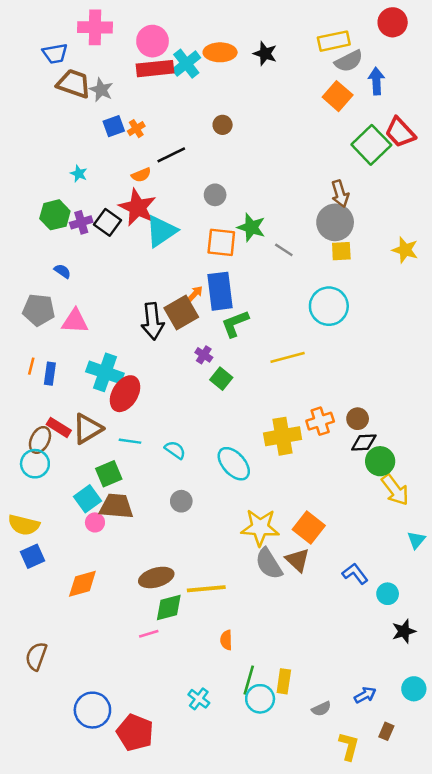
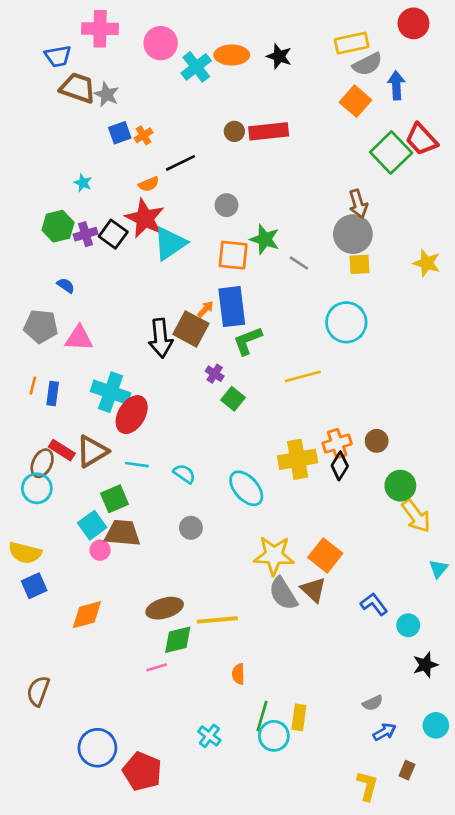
red rectangle: (155, 69) -> (269, 131), moved
brown square: (181, 312) -> (191, 329), turned -32
black diamond: (364, 442) -> (340, 466), moved, turned -56
gray semicircle: (321, 709) -> (373, 703), moved

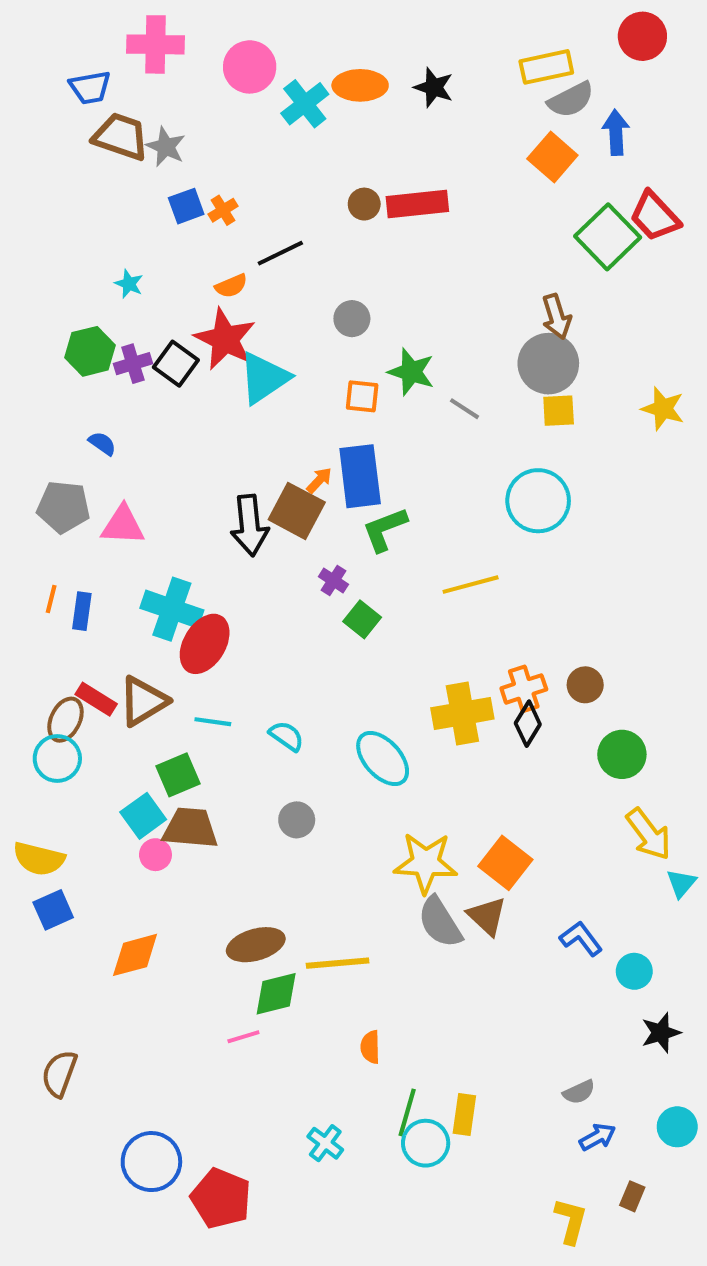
orange square: (233, 255) -> (362, 396), size x0.7
yellow arrow: (416, 516) -> (649, 834), moved

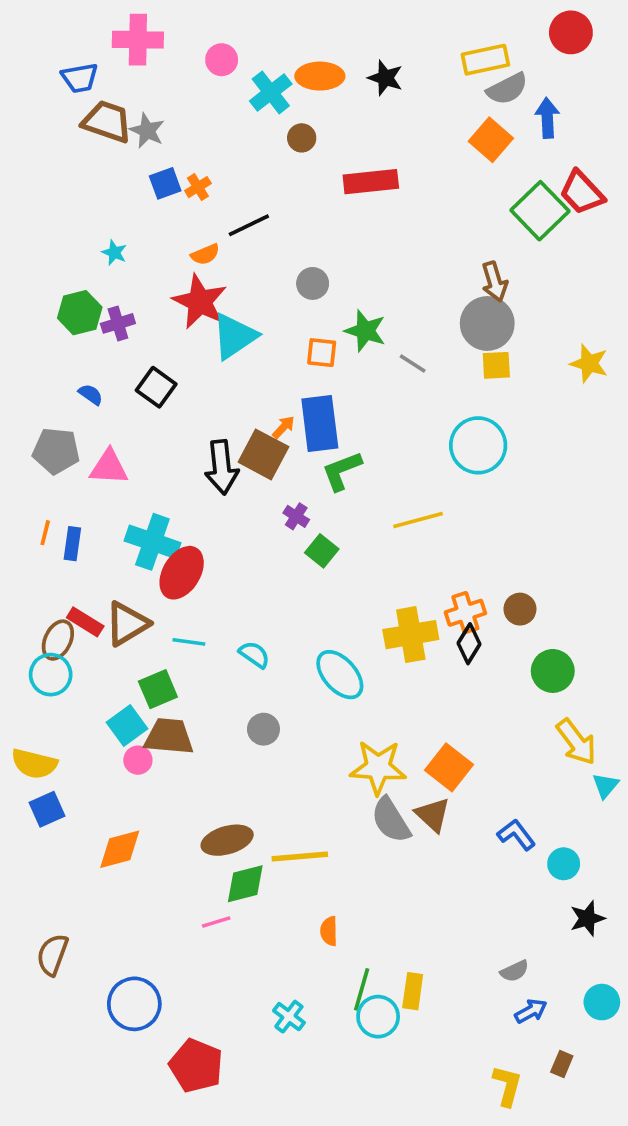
pink circle: (250, 67) -> (222, 60), size x0.7
brown circle: (364, 204) -> (302, 138), moved
black square: (176, 364) -> (156, 387), moved
blue circle: (151, 1162) -> (134, 1004), moved

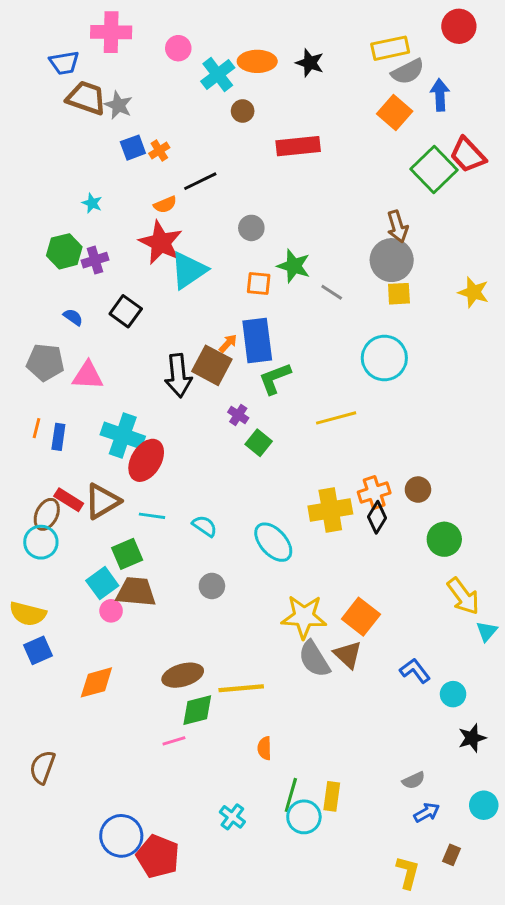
blue circle: (134, 1004) -> (121, 836), moved

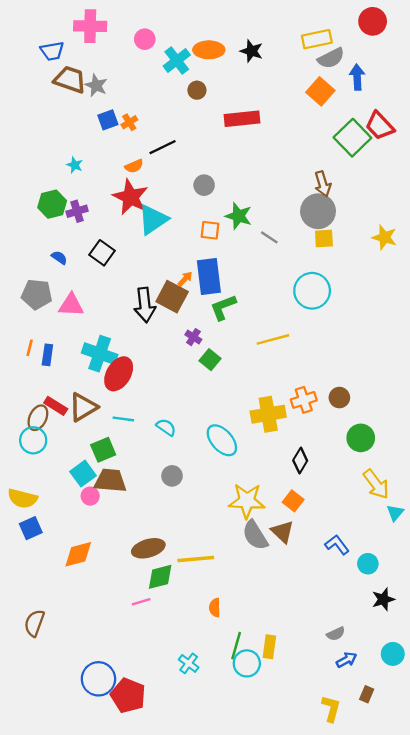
black diamond: (377, 517) -> (300, 460), moved
orange square: (361, 617) -> (293, 501), size x0.7

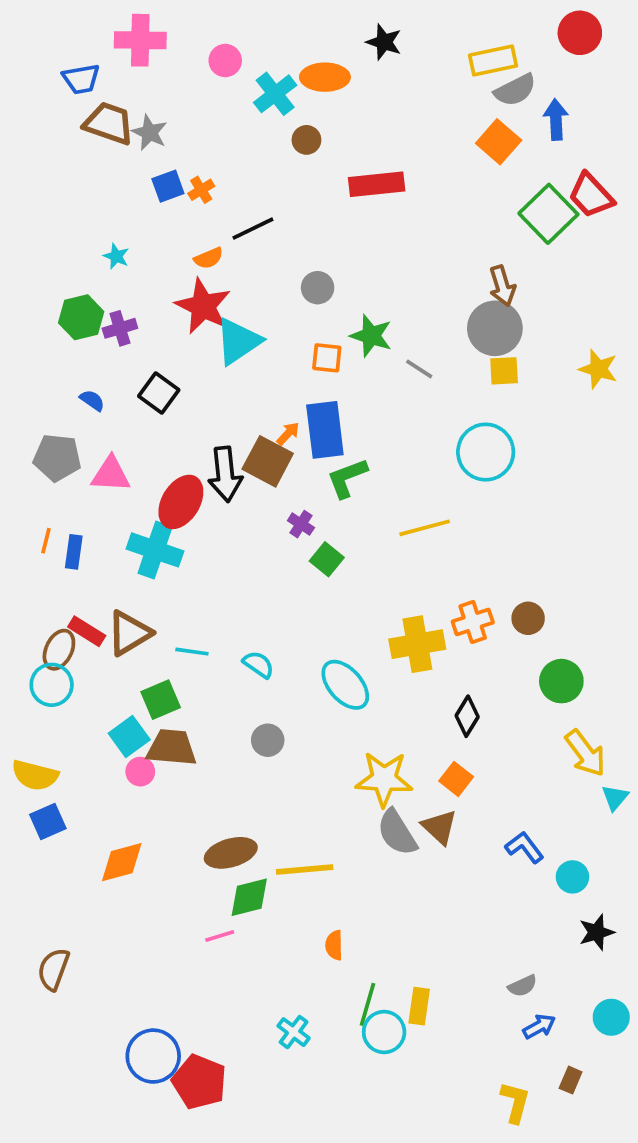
black star: (252, 51) -> (384, 42), moved
red ellipse: (119, 374) -> (181, 502), moved

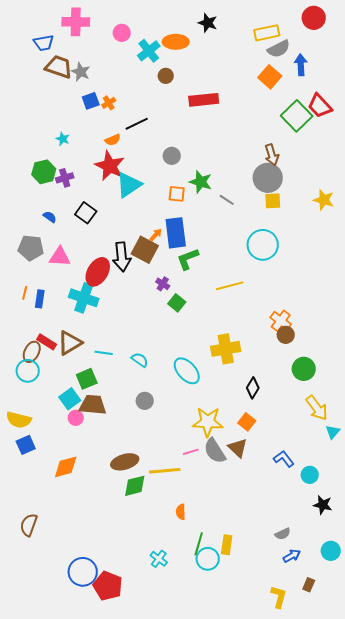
orange cross: (473, 622) -> (281, 321), moved, turned -35
black star: (596, 932) -> (323, 505), turned 30
pink line: (220, 936) -> (191, 452), moved

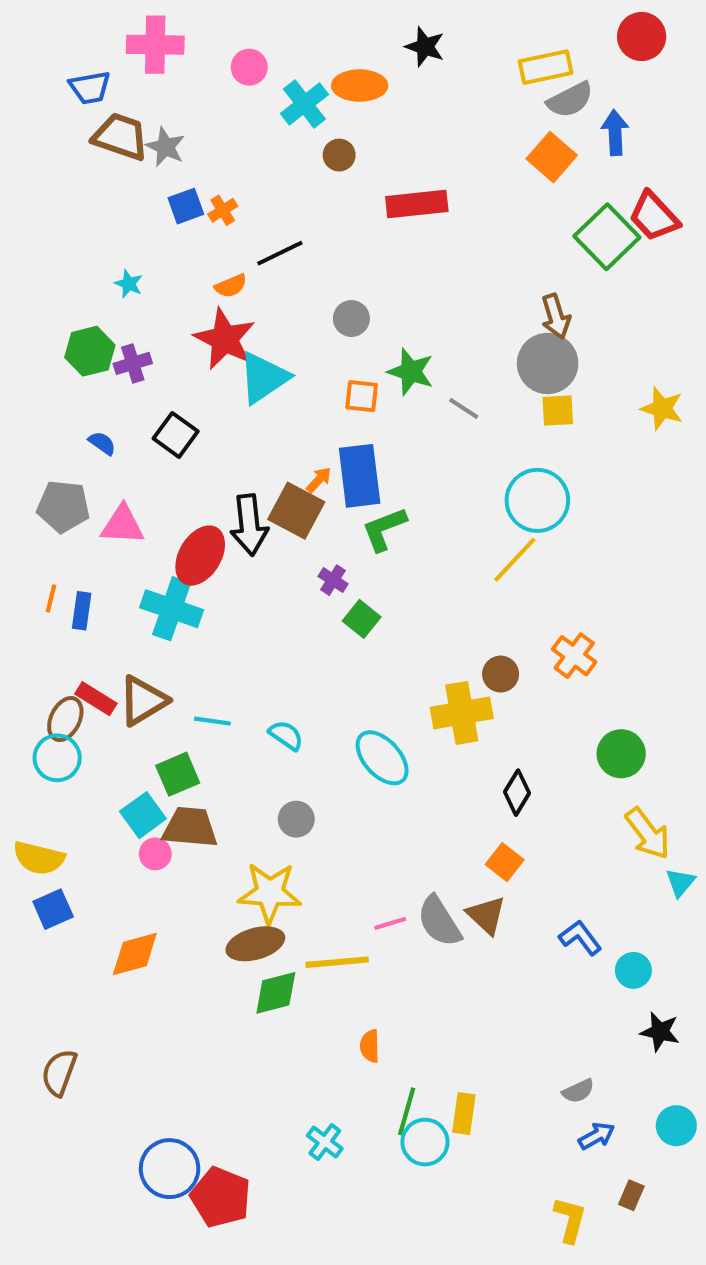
yellow line: (230, 286) -> (515, 560), moved, turned -32
brown circle: (286, 335) -> (501, 674), moved
yellow star: (208, 422) -> (270, 893), moved

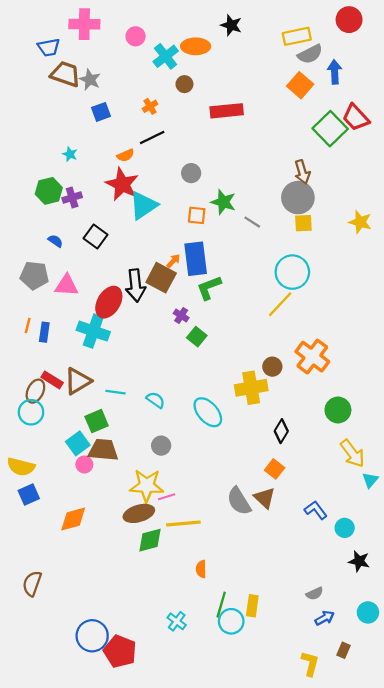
orange cross: (223, 210) -> (150, 106), moved
orange cross: (574, 656) -> (312, 357), size x1.4
pink line: (390, 923) -> (167, 497), moved

